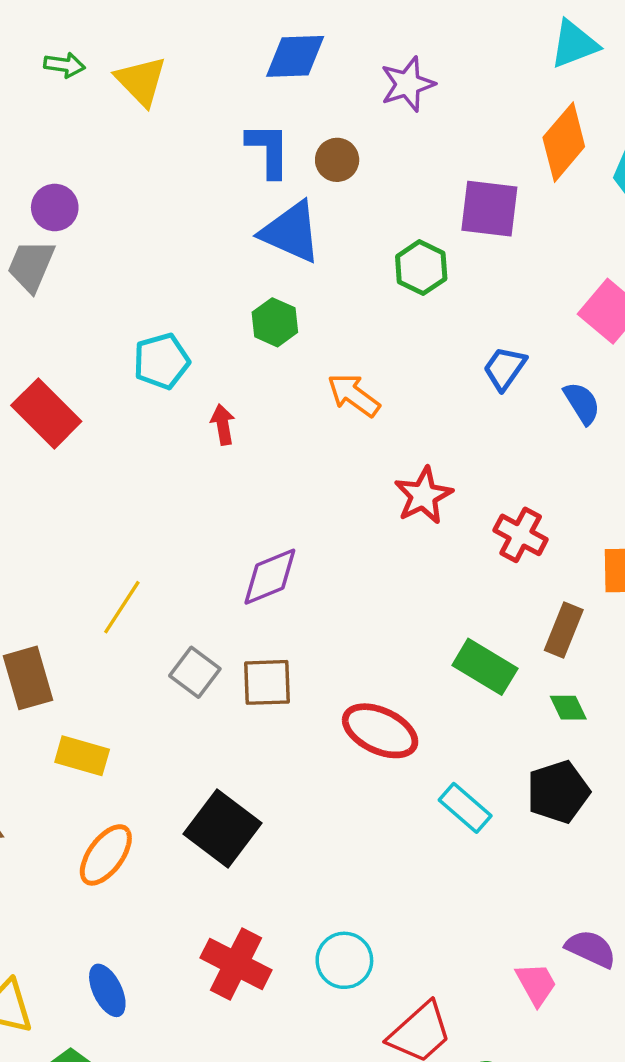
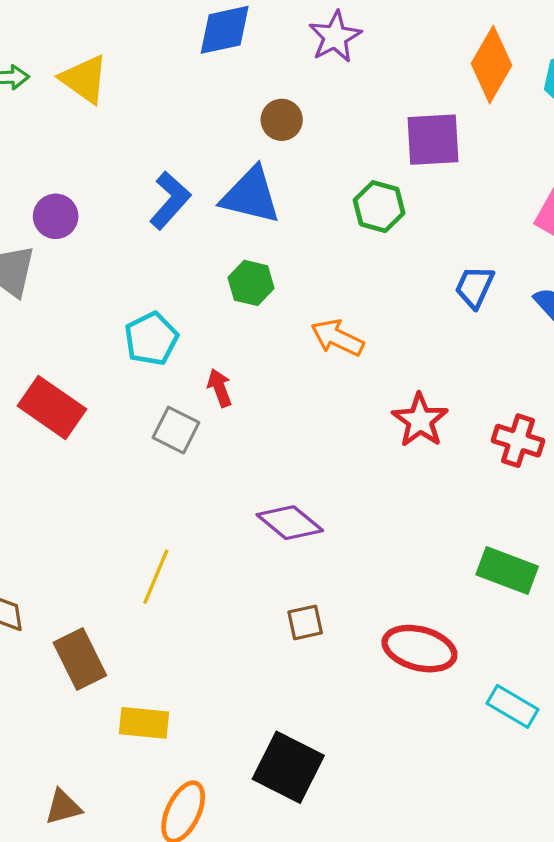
blue L-shape: (268, 150) -> (170, 200), moved, turned 52
purple circle: (55, 207) -> (56, 216), moved
purple diamond: (270, 577) -> (290, 523), turned 72
gray square: (195, 672) -> (176, 430), moved
brown square: (267, 682) -> (305, 622), size x0.7

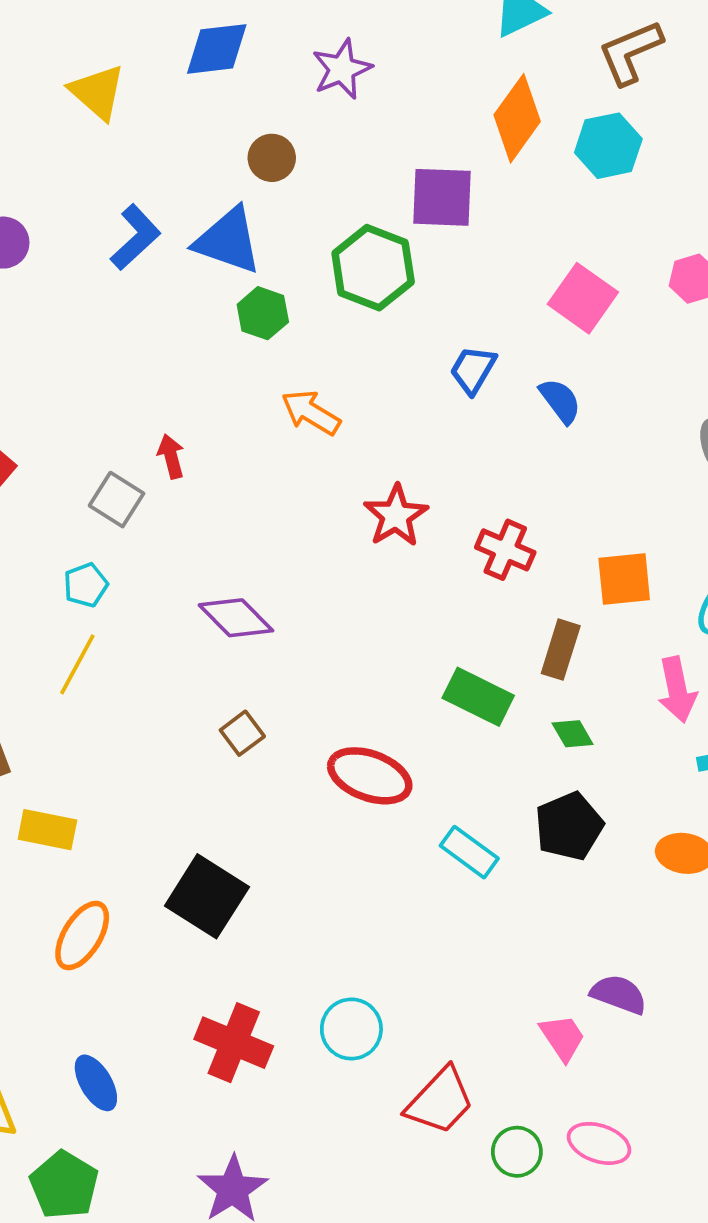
yellow triangle: (84, 79) -> (97, 92), moved
green hexagon: (379, 207) -> (373, 268), size x1.4
green hexagon: (251, 283) -> (263, 313), moved
cyan pentagon: (151, 339) -> (86, 585), moved, size x0.7
brown square: (305, 622) -> (242, 733), turned -30

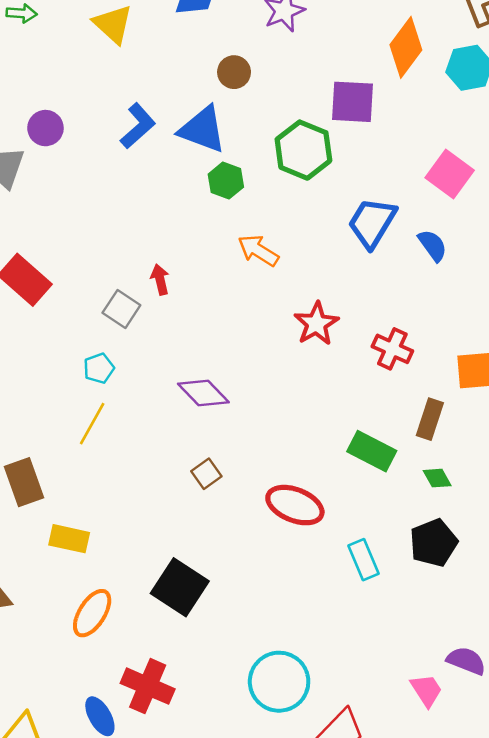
blue trapezoid: (473, 370) -> (372, 223), size x1.5
cyan rectangle: (469, 852) -> (364, 560), turned 30
cyan circle: (351, 1029) -> (279, 682), size x1.4
red cross: (234, 1043) -> (148, 686), moved

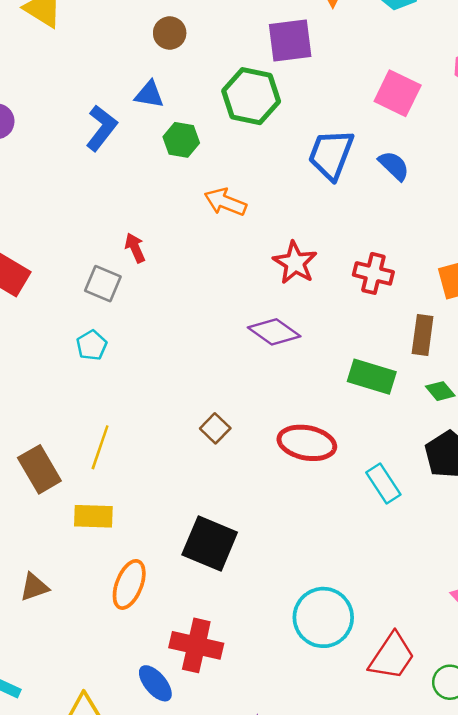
blue L-shape: (138, 126) -> (101, 128), moved
blue triangle: (202, 129) -> (149, 94), size x0.6
purple diamond: (203, 393) -> (274, 332), moved
yellow line: (92, 424) -> (100, 447), moved

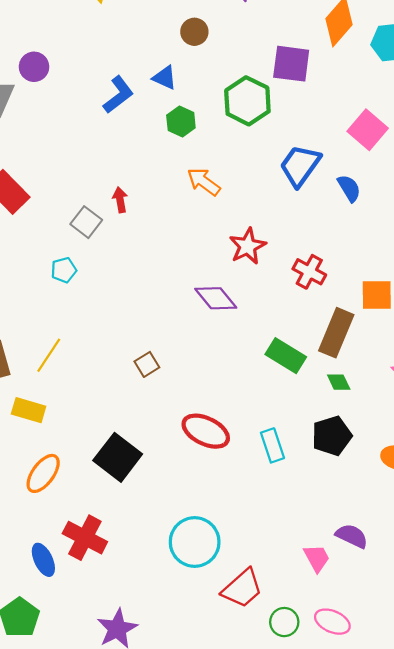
brown rectangle: (423, 335) -> (336, 333), size x1.4
red ellipse: (307, 443) -> (206, 431), moved

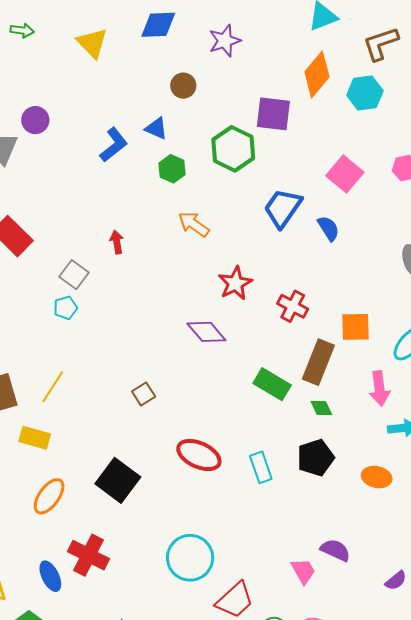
gray square: (86, 222) -> (74, 275), moved

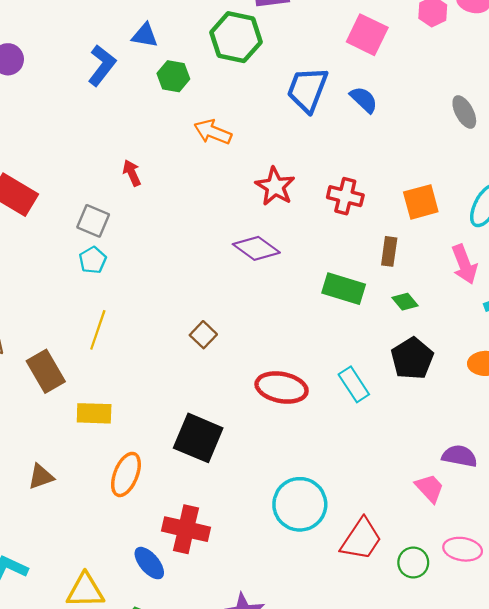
brown rectangle: (318, 362) -> (389, 251), size x0.6
yellow line: (53, 387) -> (98, 330), moved

